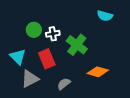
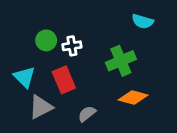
green cross: (77, 45) -> (121, 61), moved, turned 30

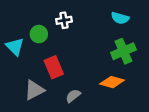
white cross: (72, 46) -> (64, 20), moved
green cross: (121, 61) -> (123, 51), moved
cyan triangle: (24, 77) -> (15, 47), moved

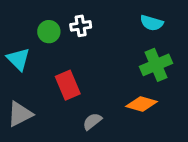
green circle: (39, 34) -> (49, 32), moved
gray triangle: (34, 90) -> (20, 114), moved

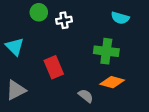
green circle: (49, 32) -> (39, 12), moved
green cross: (156, 65) -> (106, 51), moved, turned 30
gray semicircle: (92, 121) -> (86, 96), moved, turned 77

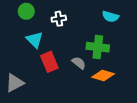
green circle: (39, 12) -> (26, 11), moved
cyan triangle: (15, 47) -> (35, 40), moved
gray semicircle: (86, 96) -> (79, 63), moved

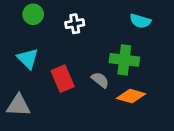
cyan triangle: (35, 40) -> (28, 59), moved
gray triangle: (15, 83) -> (18, 105), turned 30

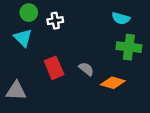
white cross: (75, 24) -> (55, 21), moved
cyan triangle: (28, 59) -> (23, 38), moved
green cross: (124, 60) -> (129, 47), moved

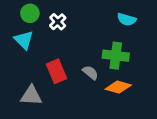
white cross: (55, 21) -> (58, 22), turned -35
green cross: (129, 47) -> (116, 56), moved
gray triangle: (16, 91) -> (31, 96), moved

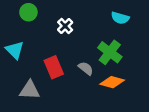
white cross: (58, 22) -> (65, 26), moved
cyan triangle: (24, 40) -> (15, 50), moved
green cross: (116, 56) -> (110, 52), turned 30

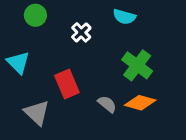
cyan semicircle: (120, 18) -> (124, 17), moved
gray semicircle: (86, 68) -> (107, 104), moved
gray triangle: (30, 90) -> (37, 113), turned 40

